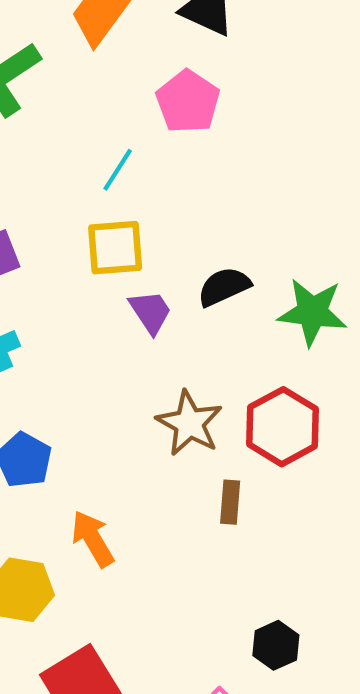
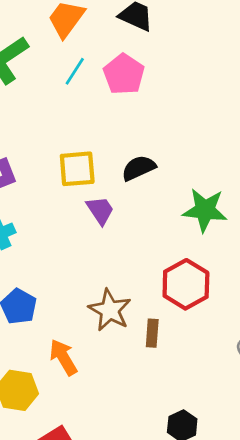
cyan line: (118, 170) -> (75, 71), moved
black semicircle: (224, 287) -> (139, 168), moved
brown star: (189, 423) -> (110, 310), moved

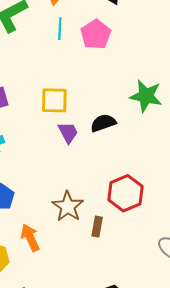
cyan line: (75, 71) -> (60, 29), turned -35
black semicircle: (139, 168) -> (103, 123), moved
green star: (205, 210) -> (146, 96), moved

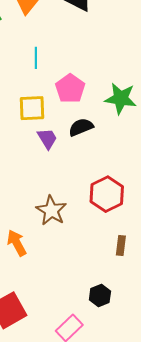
cyan line: (60, 29) -> (36, 58), moved
pink pentagon: (96, 34) -> (70, 89), moved
brown rectangle: (97, 227) -> (121, 246), moved

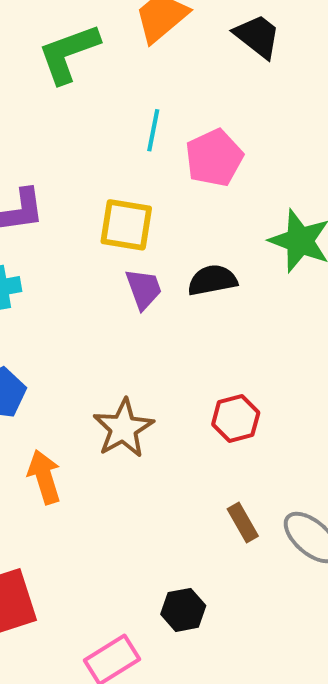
pink pentagon: (70, 89) -> (214, 158), moved
red hexagon: (107, 194) -> (236, 418), size x0.7
brown rectangle: (121, 246) -> (243, 523), turned -48

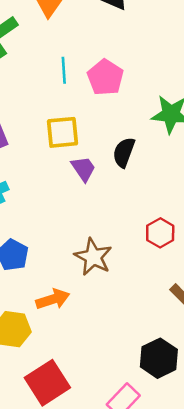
black semicircle: (212, 280) -> (124, 152), turned -44
orange arrow: (44, 477) -> (53, 299), turned 104
black hexagon: (183, 610) -> (159, 358), size x1.4

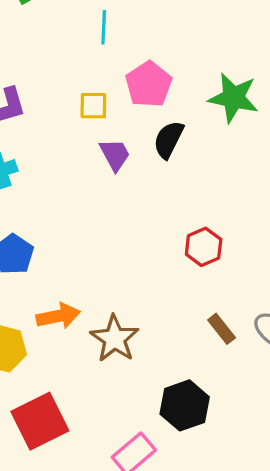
pink pentagon: (105, 77) -> (149, 84), moved
yellow square: (62, 132) -> (93, 106), size x0.7
brown star: (93, 257) -> (115, 339), moved

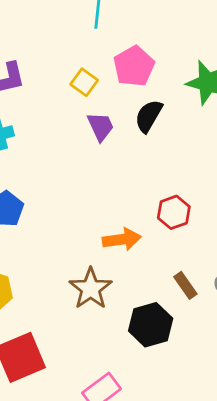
yellow square: (93, 106) -> (84, 82), turned 32
orange arrow: (58, 316) -> (122, 239), moved
black hexagon: (185, 405) -> (151, 325), moved

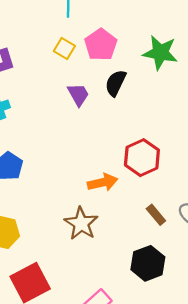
yellow square: (84, 82) -> (64, 48), moved
red hexagon: (174, 212) -> (142, 158), size x1.4
black hexagon: (151, 325) -> (148, 263), moved

